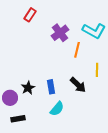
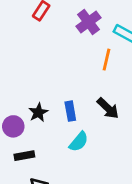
purple cross: (60, 33) -> (88, 22), moved

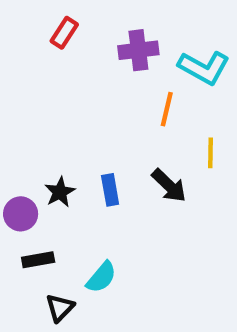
purple cross: (88, 22) -> (138, 50), turned 30
cyan semicircle: (79, 142) -> (101, 277), moved

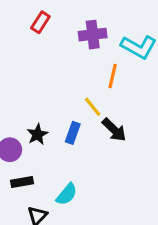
yellow line: (210, 153) -> (93, 107), moved, turned -40
blue rectangle: (110, 190) -> (73, 133), turned 30

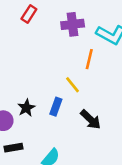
black arrow: (114, 130) -> (91, 119), moved

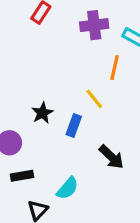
black star: (26, 108) -> (42, 113), moved
black arrow: (91, 119) -> (111, 157), moved

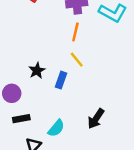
orange line: (115, 67) -> (75, 32), moved
black arrow: (111, 157) -> (96, 119), moved, turned 80

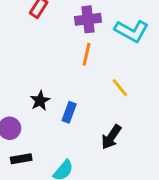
yellow line: (77, 60) -> (120, 88), moved
black arrow: (96, 119) -> (111, 137), moved

